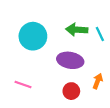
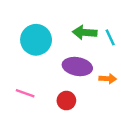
orange arrow: (98, 81) -> (108, 79), moved, turned 72
red circle: (71, 91) -> (66, 101), moved

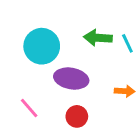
purple ellipse: (77, 67) -> (71, 79), moved
pink line: (25, 93) -> (29, 108), turned 30

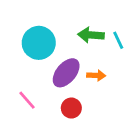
purple ellipse: (71, 79) -> (66, 73), turned -60
orange arrow: (125, 91) -> (96, 75), moved

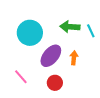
orange arrow: (96, 75) -> (74, 58), turned -88

